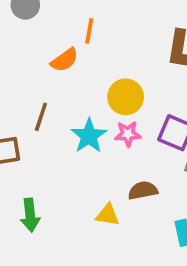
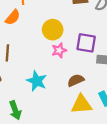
cyan star: (89, 136) -> (37, 81), moved
yellow triangle: (107, 215) -> (82, 104), moved, size x1.5

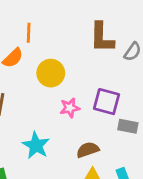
yellow circle: (53, 30) -> (51, 73), moved

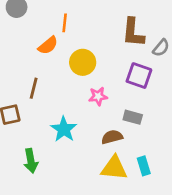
purple square: (107, 102) -> (139, 76), moved
gray rectangle: (128, 126) -> (133, 117), moved

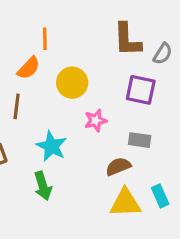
brown line: (34, 88) -> (17, 106), moved
cyan star: (64, 129) -> (52, 146), moved
green arrow: (31, 161) -> (43, 186), moved

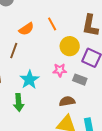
orange line: (45, 39) -> (52, 24), moved, turned -40
yellow circle: (72, 83) -> (70, 46), moved
gray rectangle: (140, 140) -> (80, 80), moved

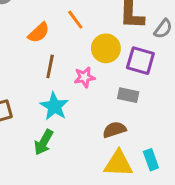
brown line: (14, 51) -> (50, 66), moved
pink star: (60, 70) -> (85, 77), moved
green arrow: (19, 103) -> (44, 142), turned 42

